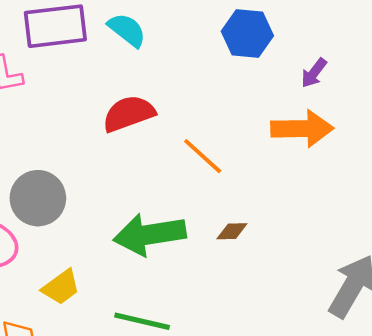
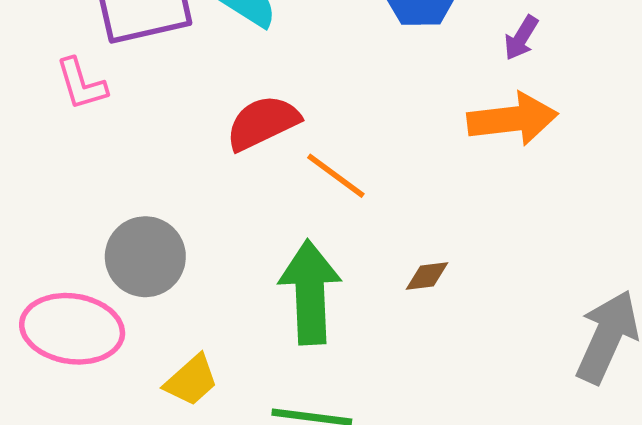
orange line: (203, 156) -> (336, 176), moved
green arrow: (150, 234) -> (310, 292), turned 102

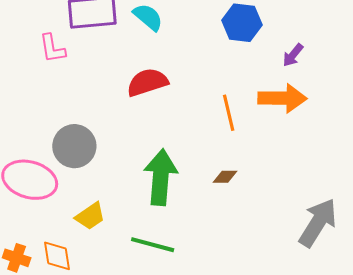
orange line: (336, 176) -> (229, 113), moved, turned 33

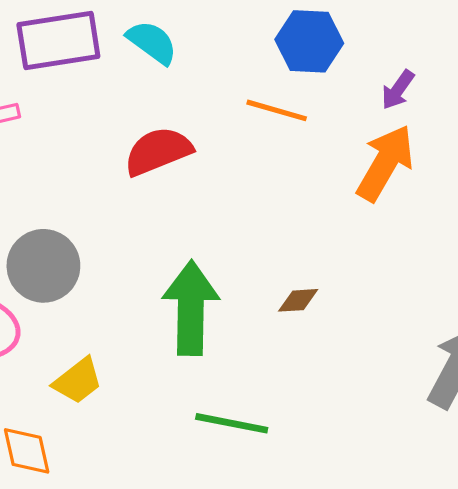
orange arrow: (282, 98) -> (385, 163), turned -57
orange line: (229, 113) -> (277, 110), moved, turned -57
green line: (153, 245) -> (232, 423), moved

